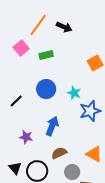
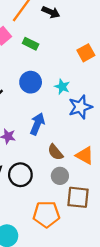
green rectangle: (46, 55) -> (31, 44), turned 40
brown semicircle: (59, 153) -> (55, 152), moved, turned -105

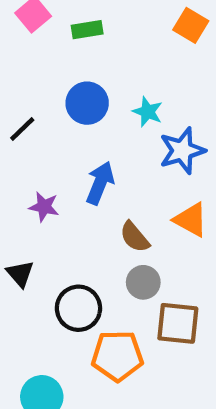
green rectangle: (31, 44) -> (87, 30), turned -35
orange square: (86, 53) -> (191, 25), moved, turned -30
orange triangle: (85, 156) -> (191, 220), moved
black circle: (20, 175) -> (78, 308), moved

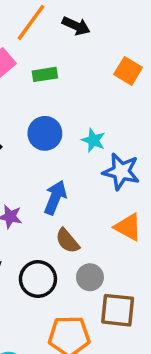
blue star: (182, 151) -> (121, 172), turned 30
brown semicircle: (135, 237) -> (67, 241), moved
black circle: (78, 308) -> (38, 279), moved

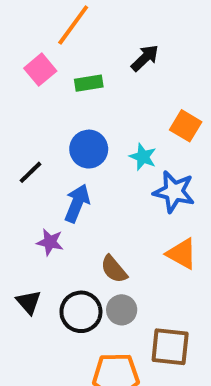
black arrow: (76, 26) -> (145, 58), moved, turned -68
orange square: (128, 71) -> (186, 126), moved
blue arrow: (55, 198) -> (77, 203), moved
gray circle: (90, 277) -> (122, 310), moved

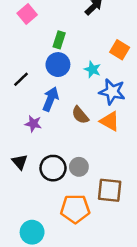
green rectangle: (89, 83) -> (59, 40), moved, turned -63
orange triangle: (182, 254) -> (110, 121), moved
brown semicircle: (114, 269) -> (80, 115), moved

